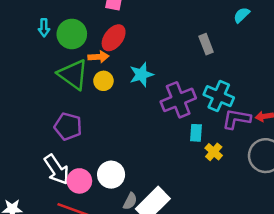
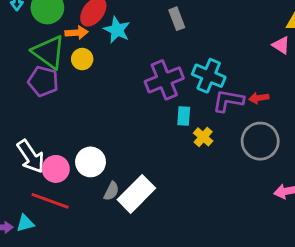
gray rectangle: (206, 44) -> (177, 19), moved
cyan star: (141, 75) -> (117, 30), moved, turned -30
purple pentagon: (68, 126) -> (43, 81), moved

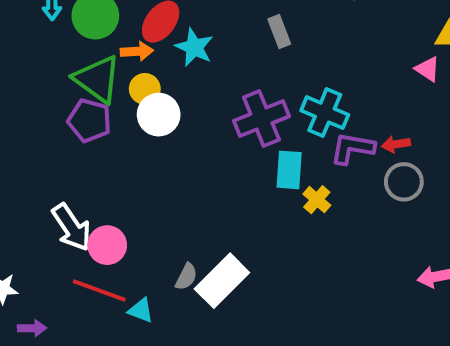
cyan rectangle: (184, 116) -> (289, 170), size x1.4
gray circle: (260, 141) -> (404, 182), moved, size x0.7
white circle: (91, 162) -> (159, 115), moved
cyan triangle: (25, 223) -> (141, 310), moved, turned 36

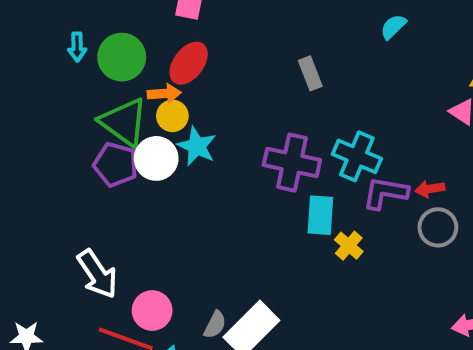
cyan star: (194, 47) -> (197, 146), moved
yellow circle: (145, 89) -> (172, 116), moved
white circle: (159, 115) -> (156, 158), moved
purple cross: (261, 119) -> (292, 163), turned 34
pink circle: (107, 245) -> (152, 310), moved

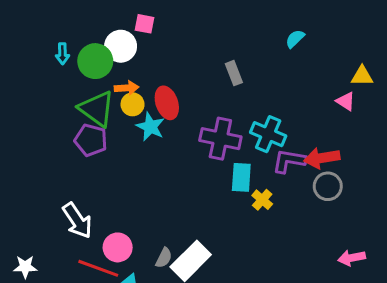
red ellipse: (189, 63) -> (167, 103), moved, turned -56
white circle: (156, 158) -> (121, 46), moved
red arrow: (430, 189) -> (322, 158), size x1.6

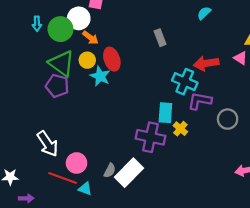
orange arrow: (127, 88) -> (90, 38), moved, turned 42
purple cross: (220, 139) -> (150, 137), moved
red arrow: (322, 158) -> (206, 63), moved

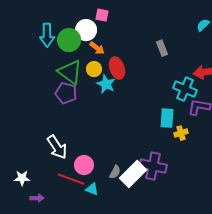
cyan arrow: (37, 24) -> (47, 35), size x1.6
yellow cross: (180, 129) -> (181, 133), turned 32
purple cross: (150, 137) -> (153, 166), moved

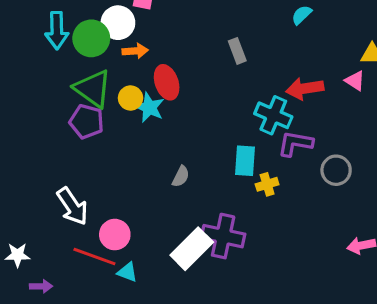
orange arrow: (97, 48) -> (135, 51), turned -42
yellow circle: (94, 69) -> (130, 98), moved
gray semicircle: (115, 172) -> (181, 176), moved

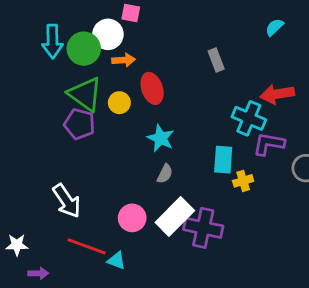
cyan star: (149, 107) -> (161, 138), moved
pink circle: (115, 235) -> (132, 218), moved
white rectangle: (192, 249) -> (175, 216), moved

